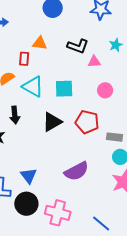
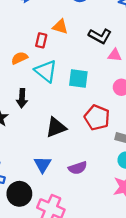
black triangle: (52, 122) -> (56, 127), moved
purple semicircle: (76, 171) -> (78, 168), size x0.7
blue triangle: (29, 176) -> (43, 164), moved

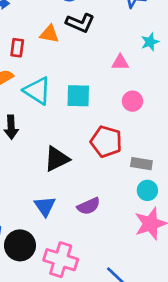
black L-shape: (100, 36) -> (80, 23), moved
red rectangle: (41, 40) -> (17, 48), moved

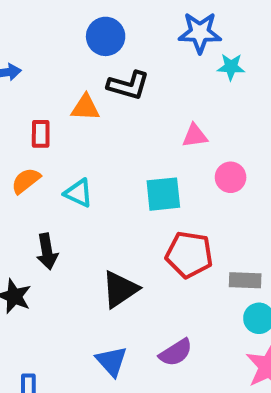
cyan star: (150, 42) -> (231, 67), moved, turned 30
cyan triangle: (37, 91) -> (78, 193), size x0.7
cyan square: (78, 96) -> (163, 194), moved
pink circle: (132, 101) -> (231, 177), moved

